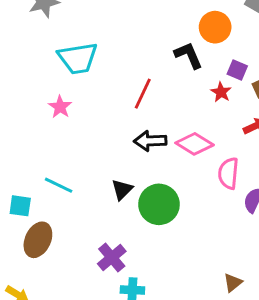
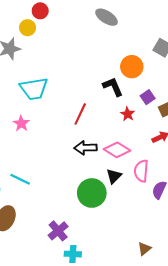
purple square: (237, 70) -> (148, 97), turned 32
red star: (221, 92) -> (128, 114), moved
black triangle: (122, 190) -> (114, 176), moved

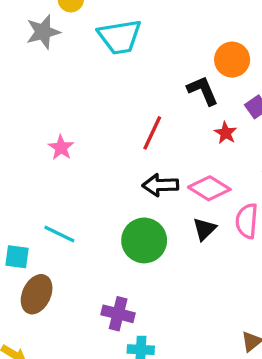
cyan trapezoid: (34, 89) -> (120, 37), moved
green circle: (92, 193) -> (144, 240), moved
purple cross: (58, 231) -> (118, 314), turned -36

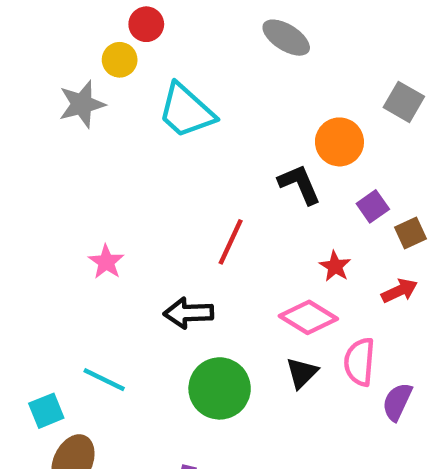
cyan trapezoid: (120, 37) -> (186, 111), turned 51
red star: (226, 133) -> (335, 266), moved
black arrow: (160, 185) -> (188, 313), moved
cyan square: (17, 257) -> (46, 411), turned -30

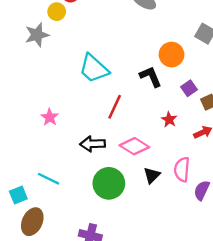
cyan trapezoid: (186, 111) -> (94, 68), moved
pink diamond: (308, 317) -> (134, 146), moved

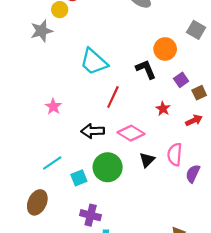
cyan line: (49, 179) -> (52, 163), turned -60
cyan square: (18, 195) -> (79, 178), moved

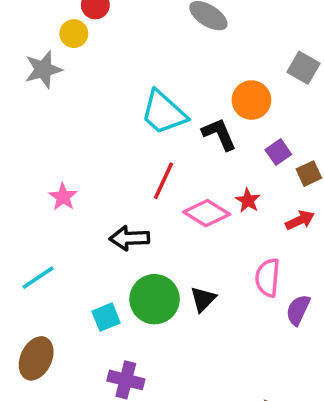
cyan trapezoid: (94, 62) -> (164, 113), moved
pink diamond: (131, 133) -> (207, 213), moved
black triangle: (147, 160) -> (203, 299), moved
cyan line: (52, 163) -> (38, 278), moved

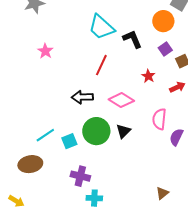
orange circle: (251, 100) -> (163, 21), moved
pink star: (63, 197) -> (45, 51), moved
pink diamond: (207, 213) -> (121, 100), moved
cyan line: (38, 278) -> (45, 135), moved
brown ellipse: (36, 358) -> (30, 164), turned 55

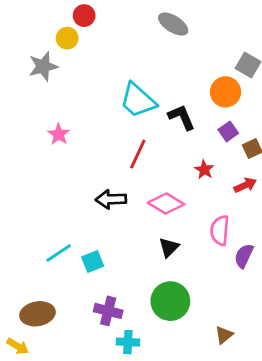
green circle: (96, 131) -> (170, 301), moved
brown ellipse: (30, 164) -> (37, 314), moved

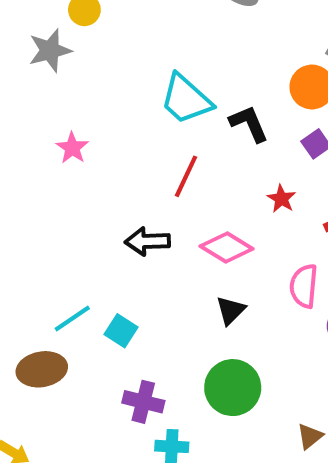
cyan square: (93, 261) -> (121, 331), turned -35
brown ellipse: (37, 314) -> (42, 369), moved

